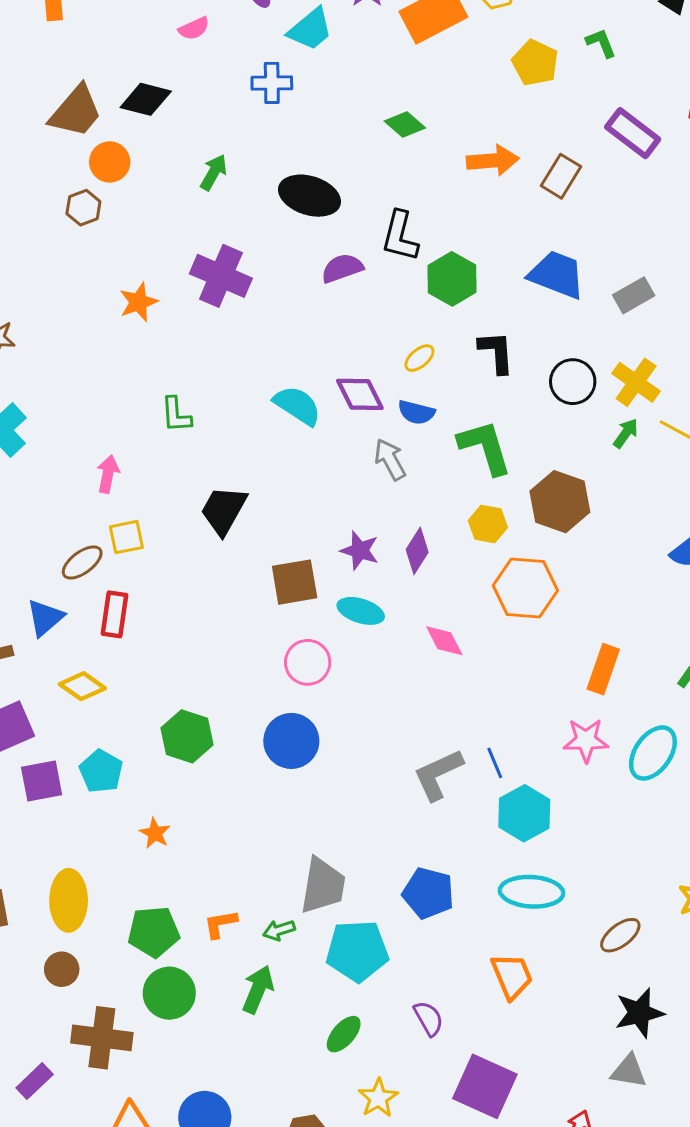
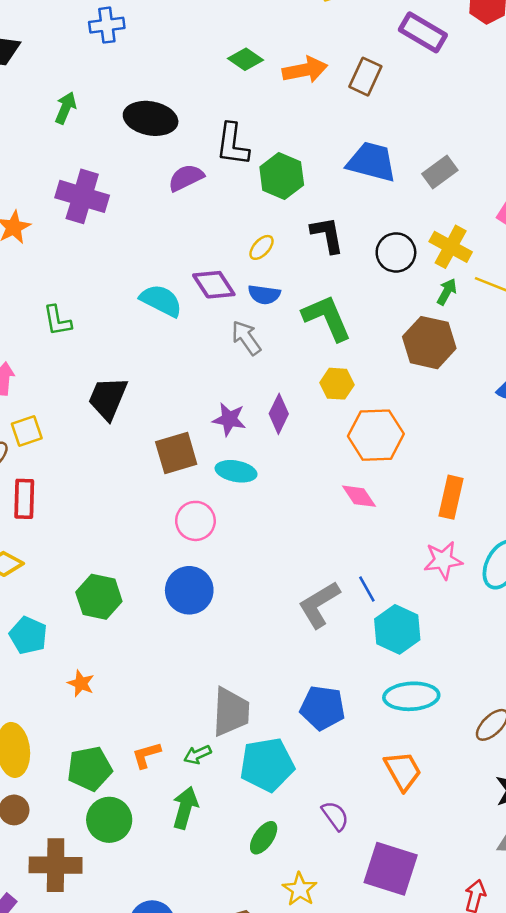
green diamond: (405, 125) -> (246, 59), moved
brown hexagon: (560, 502) -> (429, 343), moved
pink diamond: (444, 641) -> (359, 496), moved

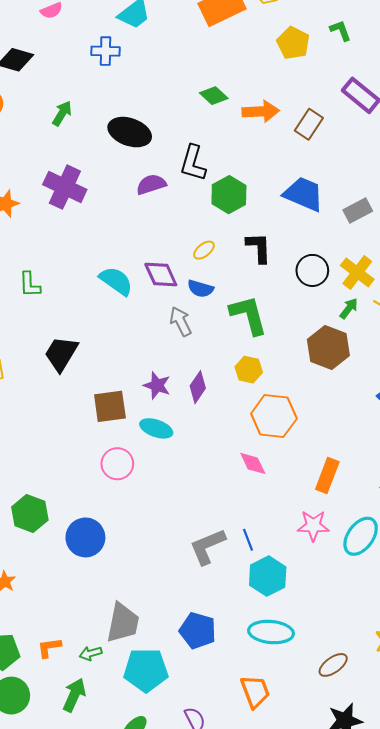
blue circle: (189, 590) -> (85, 537), moved

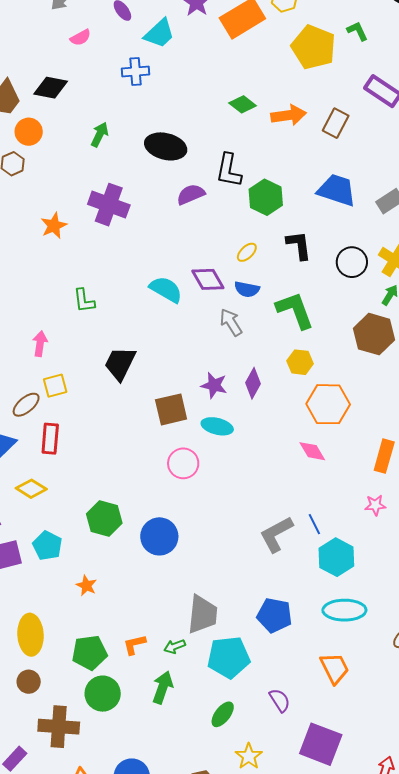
yellow pentagon: (293, 43) -> (313, 47), size x1.4
pink star: (313, 526) -> (375, 505), size x0.7

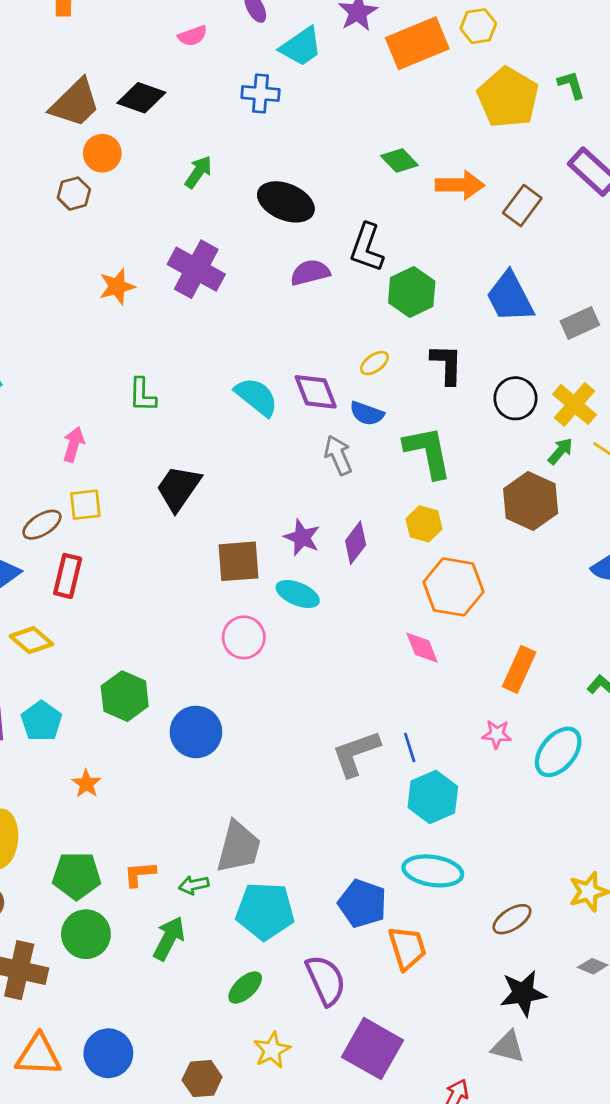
blue trapezoid: (337, 190) -> (510, 297), turned -144
blue pentagon: (274, 615) -> (362, 903), moved
purple semicircle: (280, 700) -> (326, 980), size x1.5

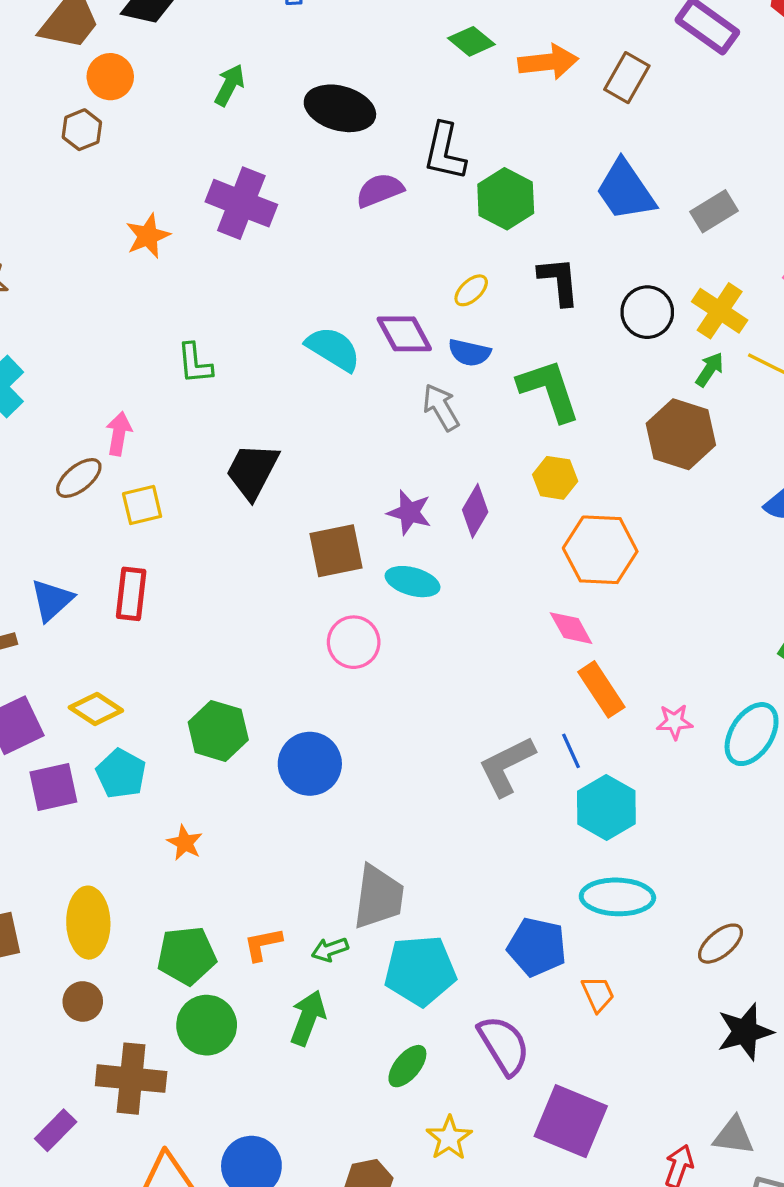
brown ellipse: (42, 525) -> (79, 478), moved
yellow diamond: (31, 640) -> (96, 709), moved
orange rectangle: (519, 669) -> (601, 689), moved, turned -51
orange trapezoid: (407, 948) -> (598, 994), size x0.7
gray triangle: (508, 1047) -> (734, 1136), moved

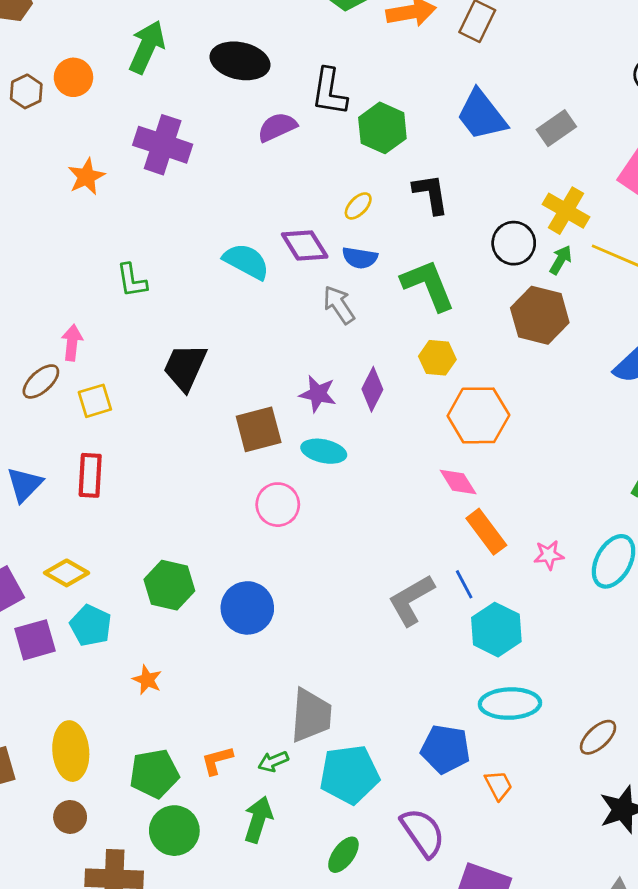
orange circle: (110, 77) -> (73, 77), moved
green arrow: (230, 85) -> (147, 47), size x1.5
black circle: (647, 312) -> (514, 243), moved

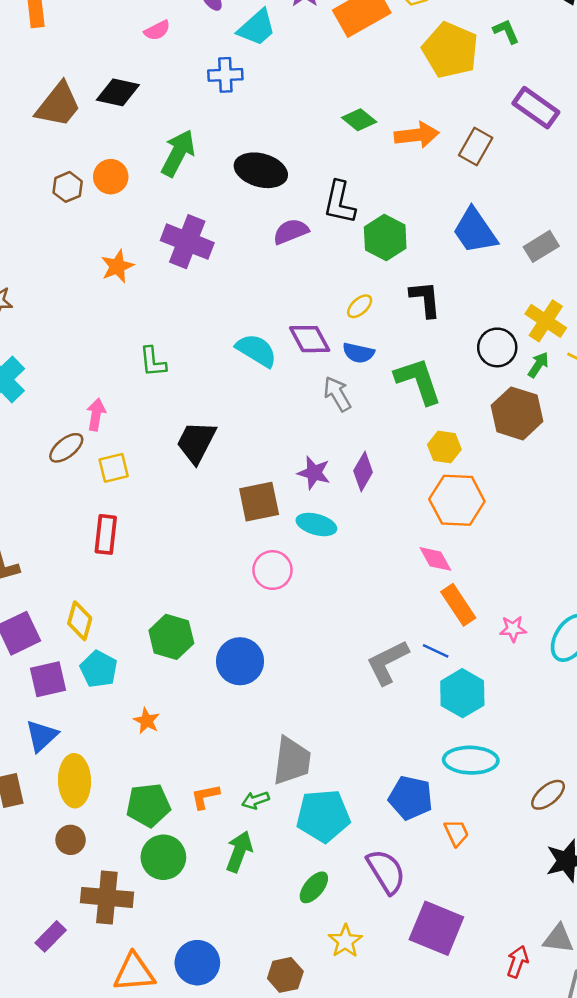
yellow hexagon: (437, 358) -> (444, 447), moved
blue triangle: (25, 484) -> (42, 736), moved
yellow diamond: (67, 573) -> (80, 621), turned 72
blue line: (464, 584) -> (436, 651), turned -40

